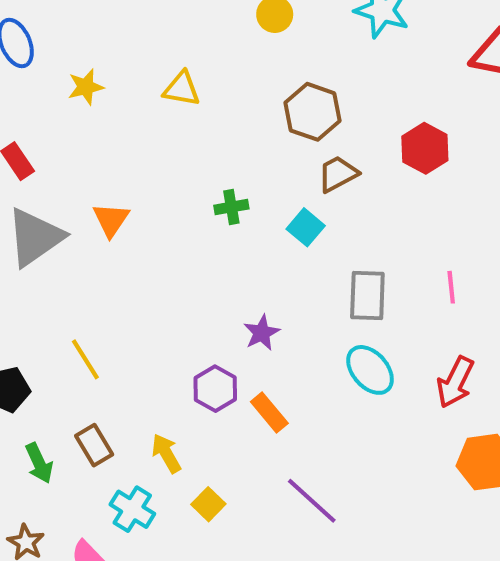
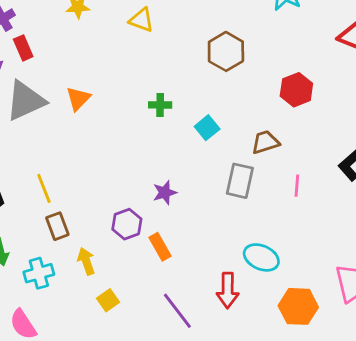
brown trapezoid: (338, 174) -> (265, 142), moved
cyan ellipse: (370, 370) -> (261, 257), moved, turned -36
red arrow: (455, 382) -> (228, 290), moved, turned -36
brown rectangle: (94, 445) -> (57, 226), moved
cyan cross: (132, 509) -> (39, 273), moved, turned 32

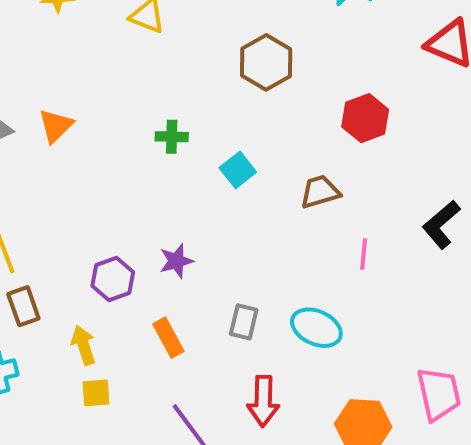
gray rectangle: (240, 181) -> (244, 322), moved, size x0.7
purple hexagon: (127, 224) -> (113, 279), moved
cyan ellipse: (261, 257) -> (316, 328), moved
yellow arrow: (86, 261) -> (83, 345), moved
yellow square: (108, 300) -> (96, 393), moved, turned 30

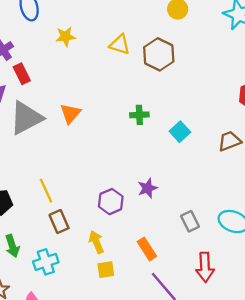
brown hexagon: (266, 62) -> (159, 54), moved
gray rectangle: (244, 322) -> (190, 221), turned -36
orange rectangle: (168, 338) -> (147, 249), moved

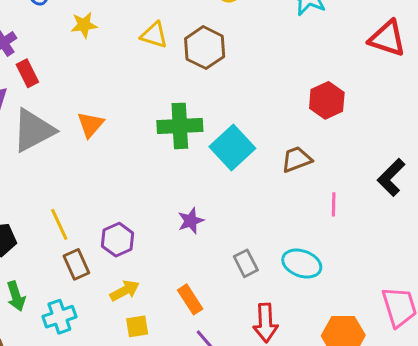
green cross: (139, 115) -> (180, 126), size x1.8
cyan square: (180, 132) -> (232, 148), size x1.6
purple hexagon: (111, 202) -> (118, 240), moved
yellow arrow: (96, 242) -> (125, 291), turned 85

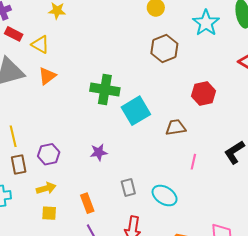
yellow triangle: (154, 35) -> (40, 44), moved
brown hexagon: (205, 48) -> (164, 49), moved
red rectangle: (27, 73) -> (14, 34), turned -48

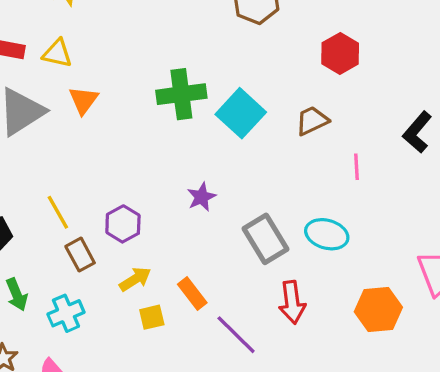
gray rectangle: (128, 188) -> (265, 239), size x1.6
orange rectangle: (87, 203) -> (192, 294), moved

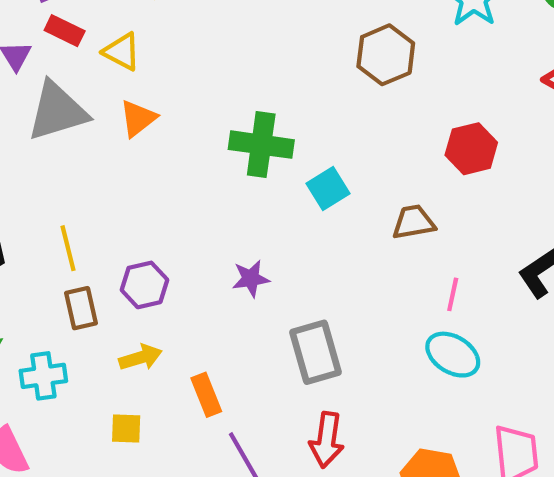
cyan square: (241, 113) -> (328, 188), size x0.7
cyan ellipse: (327, 234) -> (453, 355), moved
yellow square: (152, 317) -> (126, 429), moved

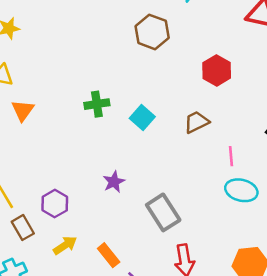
green cross: (261, 145) -> (97, 104), size x0.7

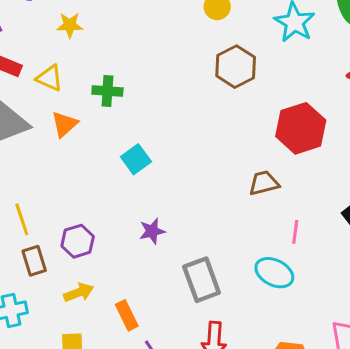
red hexagon: (217, 70) -> (301, 128), size x1.4
green cross: (97, 104) -> (107, 91), moved
cyan square: (142, 118) -> (136, 159), moved
cyan ellipse: (241, 190) -> (274, 273), moved

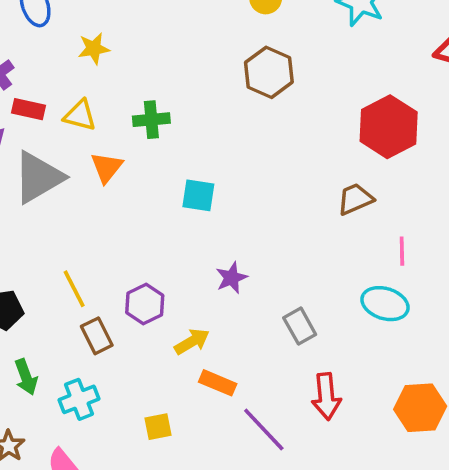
brown hexagon: (236, 67) -> (269, 72), moved
cyan square: (136, 159) -> (198, 195), turned -36
gray rectangle: (202, 280) -> (300, 326), size x0.7
yellow arrow: (79, 292) -> (192, 342), moved
orange rectangle: (127, 315) -> (218, 383), turned -32

